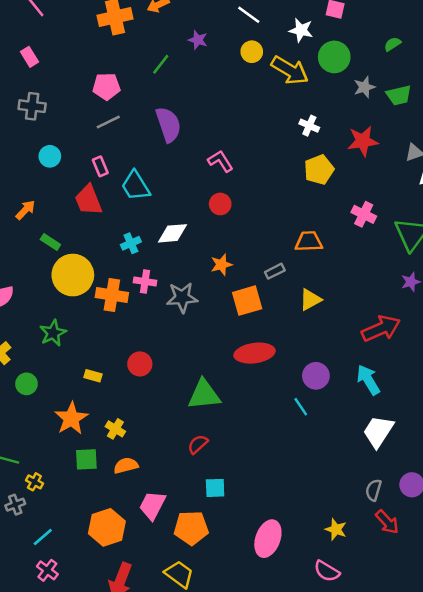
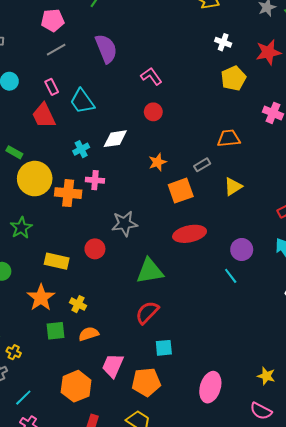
gray star: (182, 297) -> (125, 224), moved
yellow rectangle: (93, 376) -> (57, 261), size x1.6
red semicircle: (198, 444) -> (147, 312), size x1.4

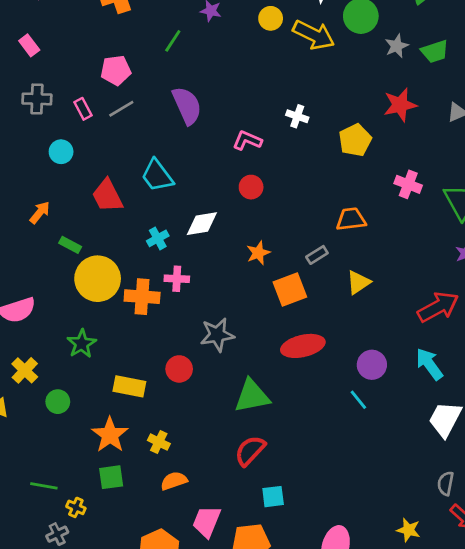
white cross: (223, 42) -> (297, 116), moved
pink L-shape: (151, 76) -> (247, 140), turned -30
pink rectangle: (52, 87) -> (83, 109), moved
green square: (56, 331) -> (111, 477), moved

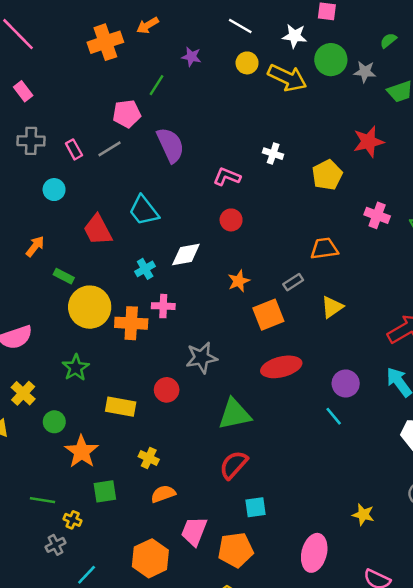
gray star: (397, 46) -> (365, 72), moved, turned 30
pink pentagon: (116, 70) -> (127, 114), moved
orange star: (110, 435) -> (82, 452), moved
yellow star: (408, 530) -> (363, 515), moved

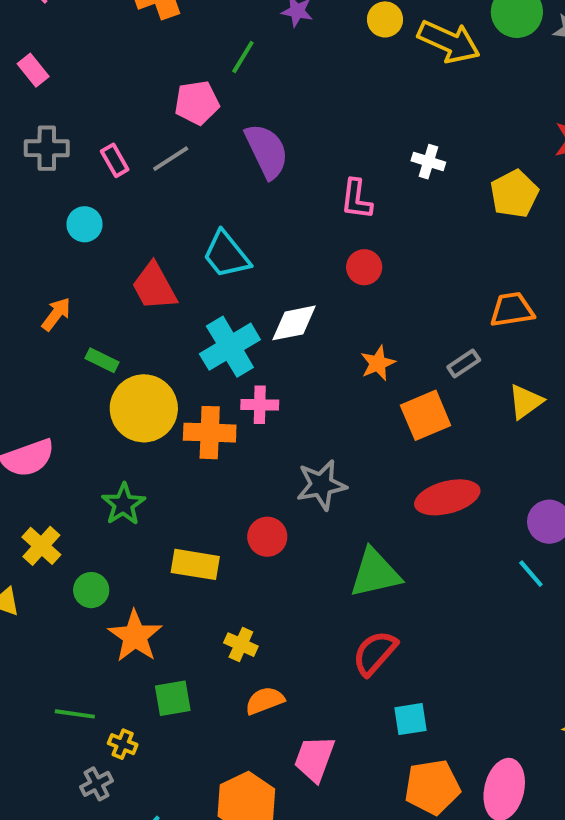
pink L-shape: (227, 177) -> (356, 199), turned -104
cyan cross: (145, 269) -> (230, 347), size x1.8
orange pentagon: (236, 550) -> (432, 787), moved

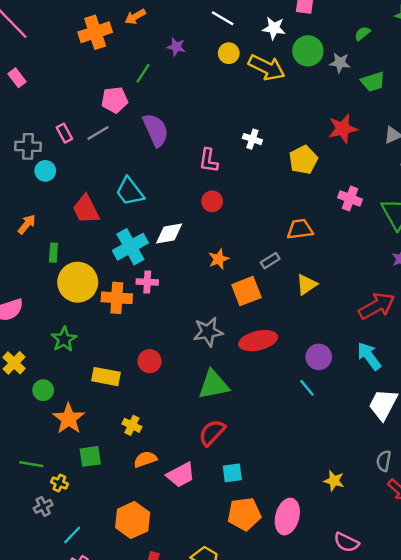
gray cross: (47, 148) -> (28, 146), moved
green rectangle: (102, 360) -> (53, 253), turned 66
gray star: (321, 485) -> (208, 332), moved
pink trapezoid: (314, 759) -> (181, 475), moved, turned -140

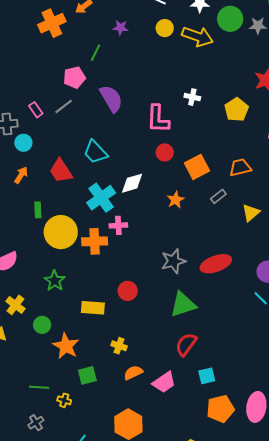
pink L-shape: (209, 160) -> (158, 119), size x1.4
orange arrow: (27, 224) -> (21, 175), moved
orange square: (246, 291) -> (197, 167), moved
gray cross: (43, 506) -> (36, 423), moved

